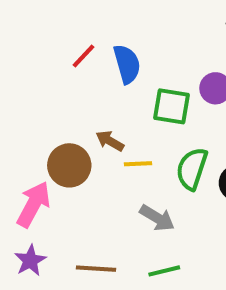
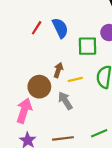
brown arrow: (110, 141) -> (58, 70), turned 88
gray arrow: (157, 218) -> (65, 101), moved, turned -144

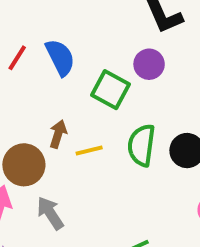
green square: (87, 46) -> (110, 90), turned 30
gray arrow: (65, 101) -> (50, 213), moved

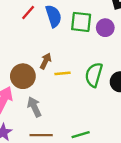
green square: (110, 90) -> (81, 22), moved, turned -30

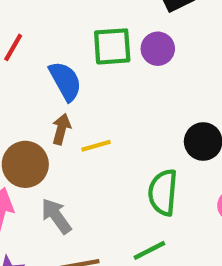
blue semicircle: (54, 16) -> (65, 81), moved
green semicircle: (94, 75) -> (163, 192), moved

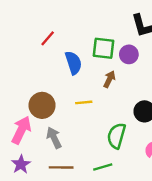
brown arrow: (61, 129) -> (109, 79), moved

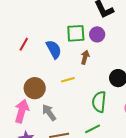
red line: (48, 38) -> (24, 44), moved

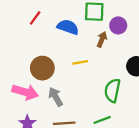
purple circle: (97, 34) -> (118, 25), moved
blue semicircle: (54, 49) -> (68, 27), turned -48
pink arrow: (22, 111) -> (25, 92), turned 85

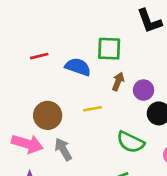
red line: (35, 18) -> (39, 56), turned 40
purple circle: (118, 25) -> (143, 90), moved
green semicircle: (112, 90) -> (130, 142), turned -75

